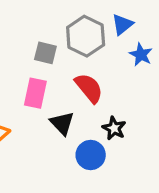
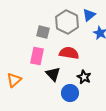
red semicircle: (89, 88) -> (69, 53), turned -42

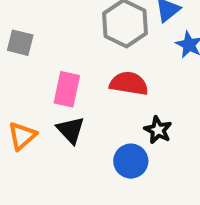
gray square: (43, 32) -> (20, 43), moved
black triangle: (53, 74) -> (71, 130), moved

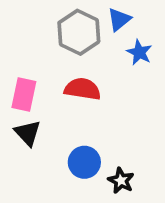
black star: (158, 130) -> (121, 181), moved

